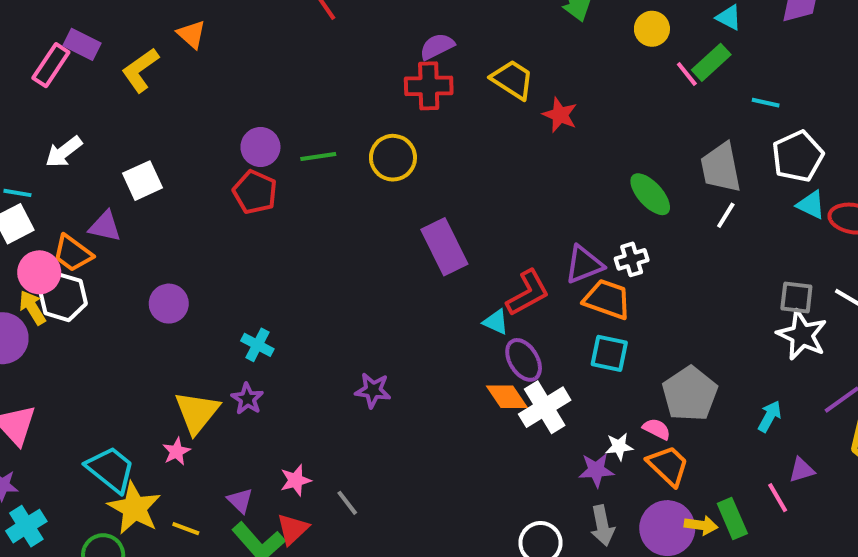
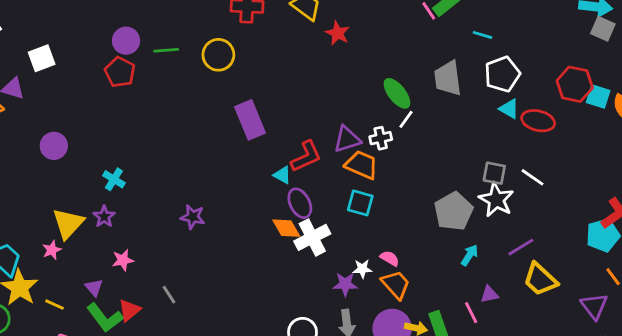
white line: (726, 215) -> (406, 119), moved
gray pentagon: (690, 394) -> (454, 211), moved
pink star: (296, 480) -> (123, 260), moved

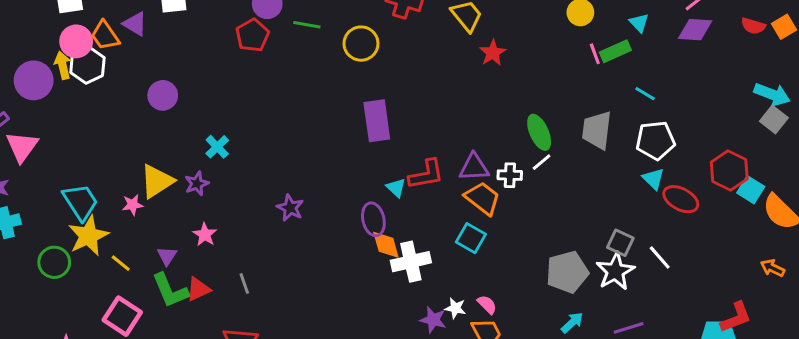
purple ellipse: (300, 203) -> (373, 219), moved
pink star: (123, 260) -> (205, 235), turned 30

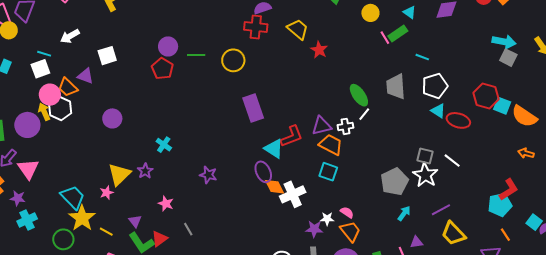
cyan cross: (217, 147) -> (164, 145), moved
cyan triangle: (396, 188) -> (274, 149), size x1.5
pink star: (205, 235) -> (166, 204), moved

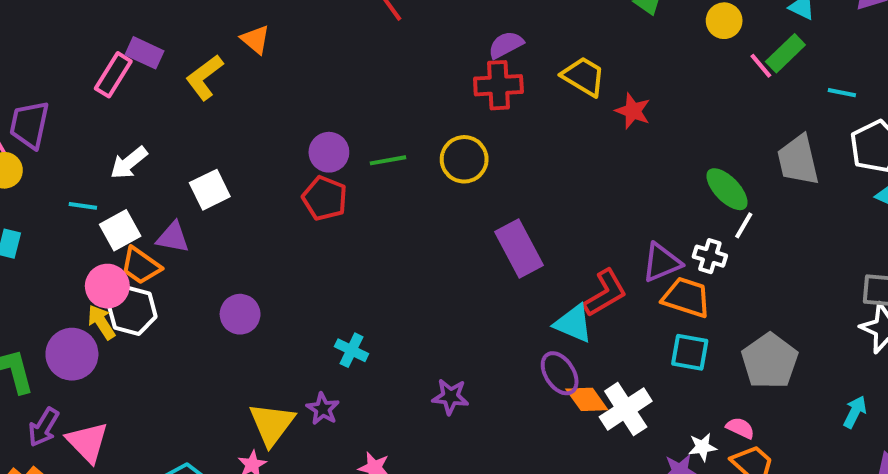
white square: (40, 69) -> (120, 230), moved
white cross: (345, 126) -> (710, 256), turned 35
gray pentagon: (394, 182) -> (770, 361), moved

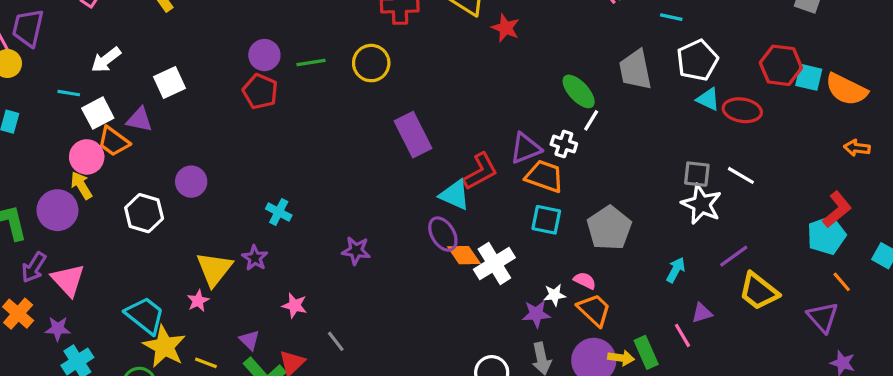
white hexagon: (132, 311) -> (144, 213), moved

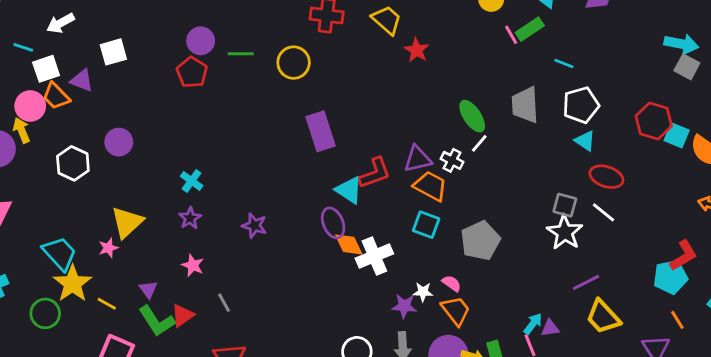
red ellipse: (742, 110) -> (606, 177), moved
purple star: (255, 258) -> (190, 218), moved
cyan arrow: (676, 270) -> (533, 324), moved

